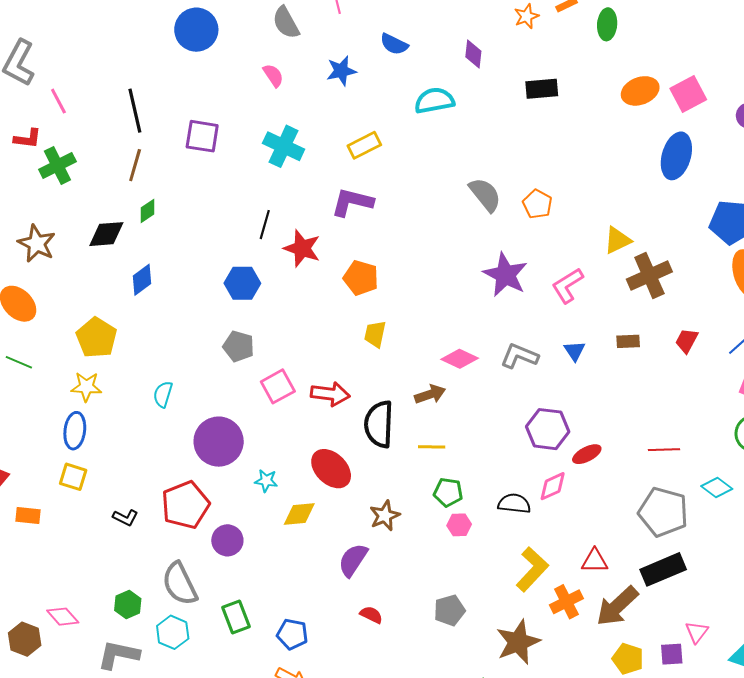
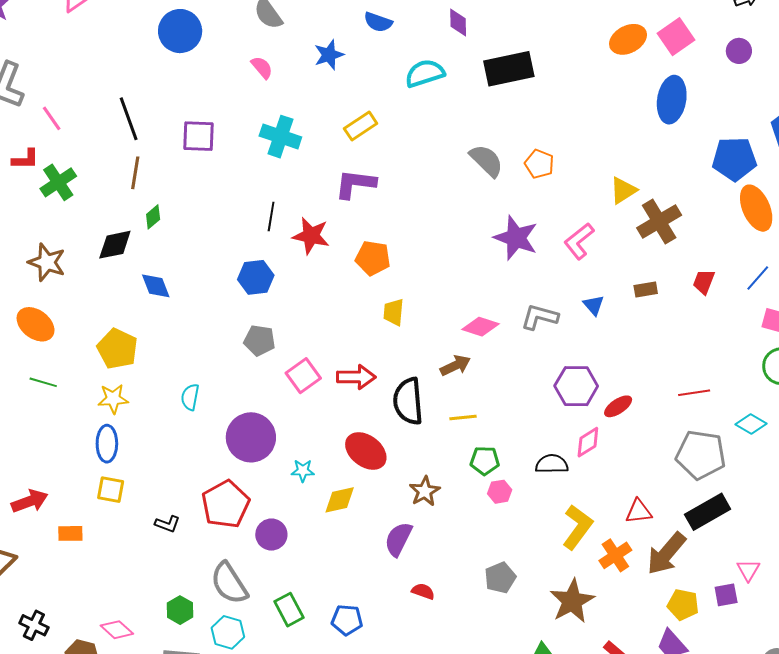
black rectangle: (542, 89) -> (509, 69), moved, size x1.5
blue diamond: (142, 280) -> (156, 286), turned -68

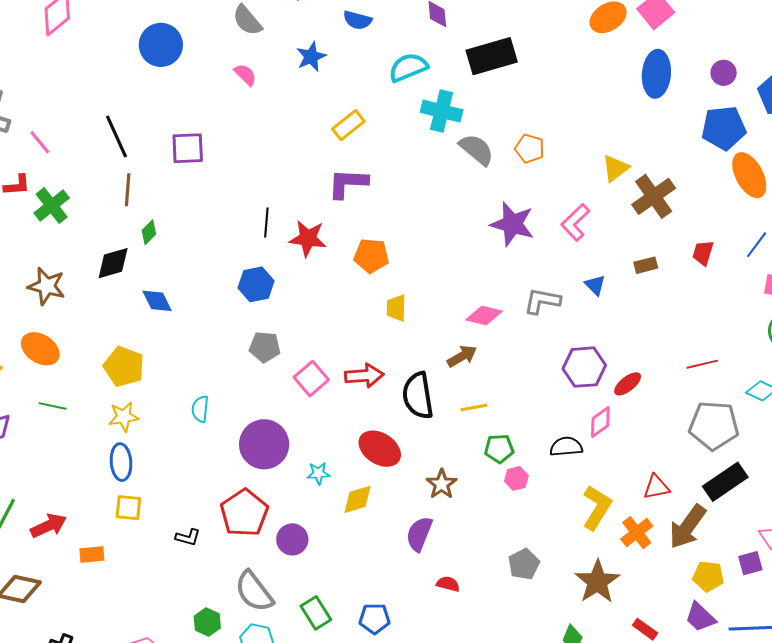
purple circle: (739, 51) -> (724, 73), moved
cyan cross: (280, 137) -> (442, 111), moved

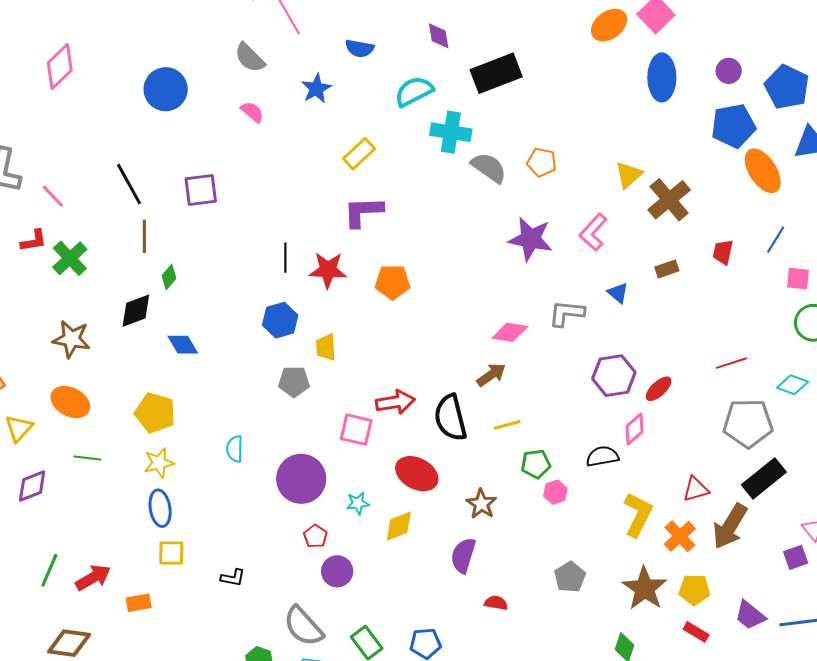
yellow trapezoid: (396, 308) -> (326, 347), moved
pink square: (311, 379) -> (356, 430), moved, turned -32
red pentagon: (244, 513) -> (315, 536), moved, size x0.5
yellow pentagon: (708, 576) -> (694, 590), moved

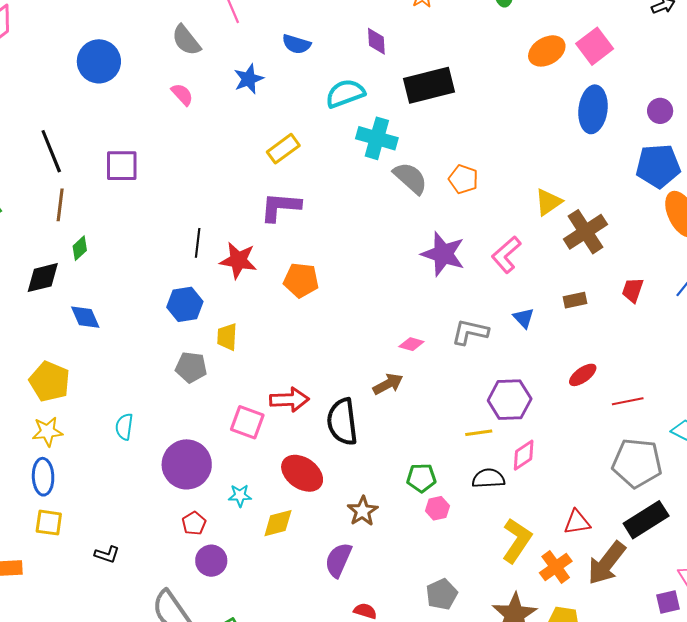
pink diamond: (510, 332) -> (411, 344), size x0.7
red ellipse: (659, 389) -> (583, 375), moved
yellow line: (507, 425) -> (479, 433), moved

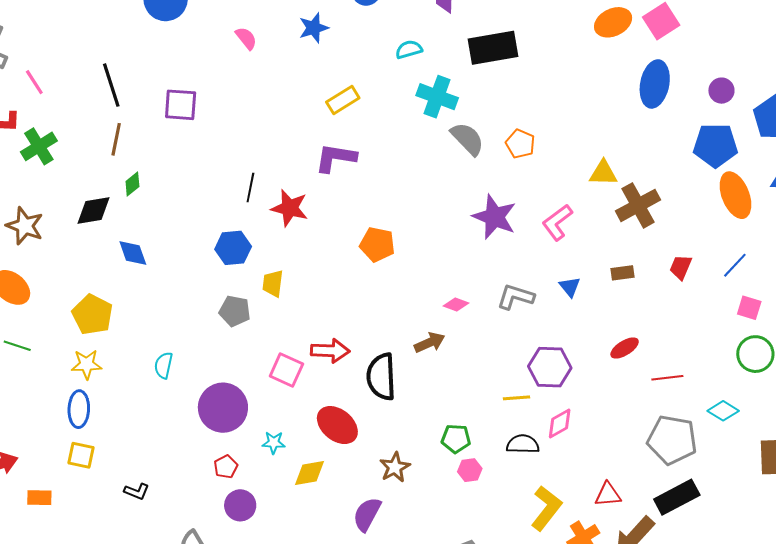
cyan semicircle: (345, 93) -> (409, 49), size x0.7
yellow triangle: (548, 202) -> (603, 173), turned 32
orange pentagon: (301, 280) -> (377, 244), moved

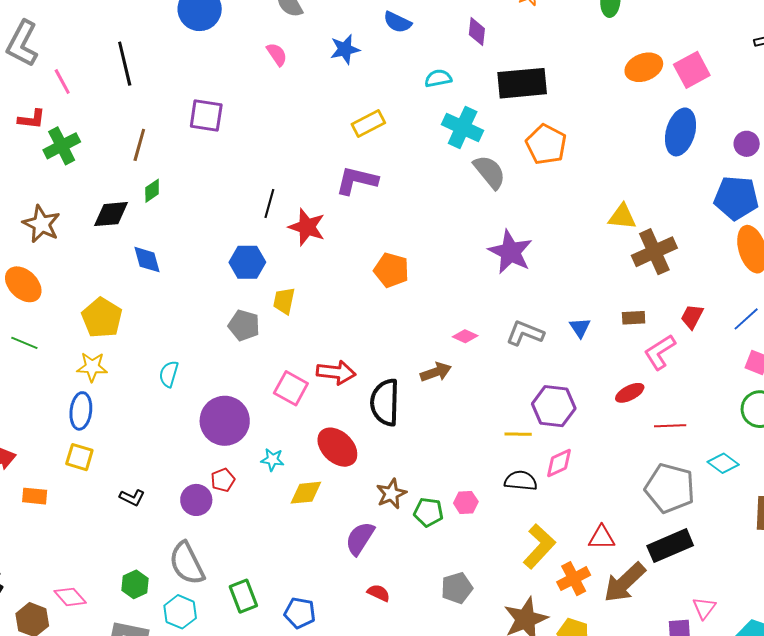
black line: (111, 85) -> (125, 64), moved
orange pentagon: (520, 144) -> (546, 144), moved, size x1.4
pink L-shape: (557, 222) -> (660, 352), moved
green pentagon: (456, 439) -> (428, 512), moved
purple circle: (240, 505) -> (196, 500), moved

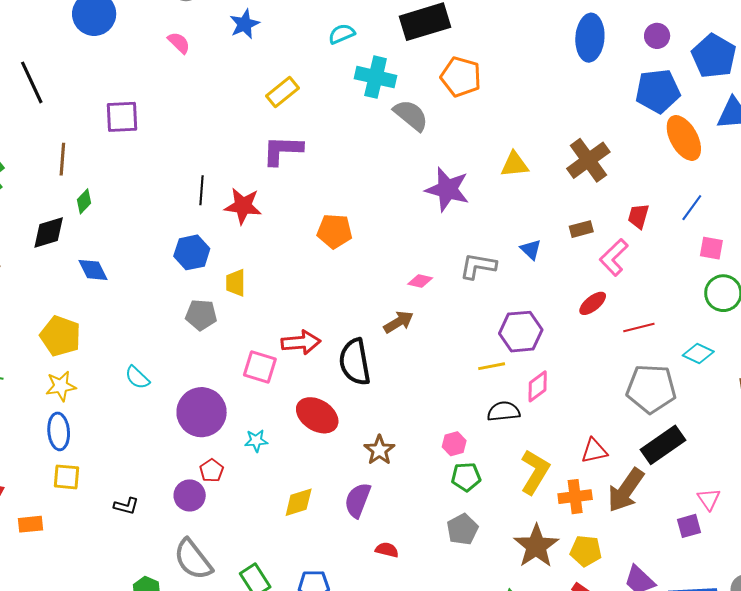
yellow triangle: (622, 217) -> (514, 165), moved
cyan semicircle: (169, 374) -> (137, 378), turned -52
yellow diamond: (306, 493) -> (299, 502), moved
green pentagon: (428, 512) -> (466, 477), moved
orange cross: (574, 579) -> (575, 497), turned 32

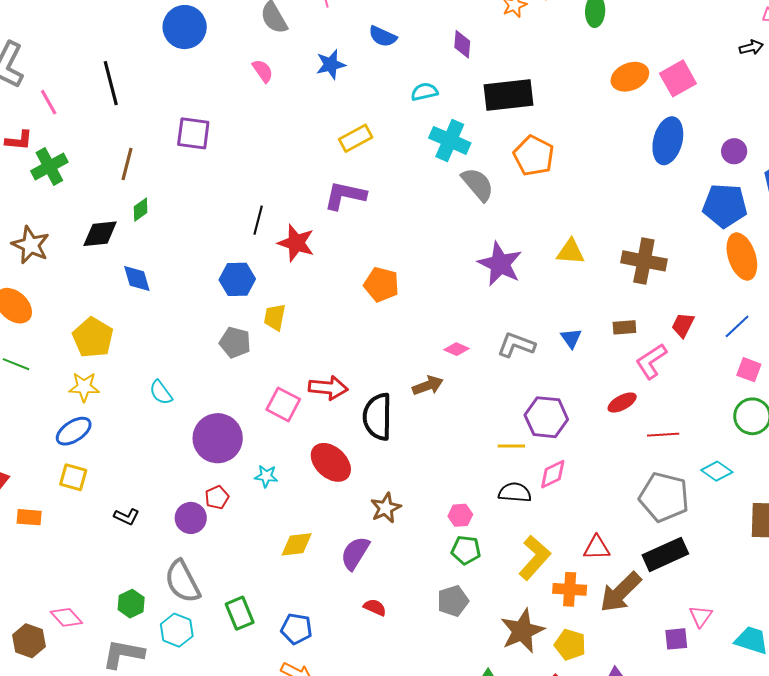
brown cross: (588, 160) -> (644, 261), turned 36
blue ellipse: (59, 431) -> (74, 431), turned 51

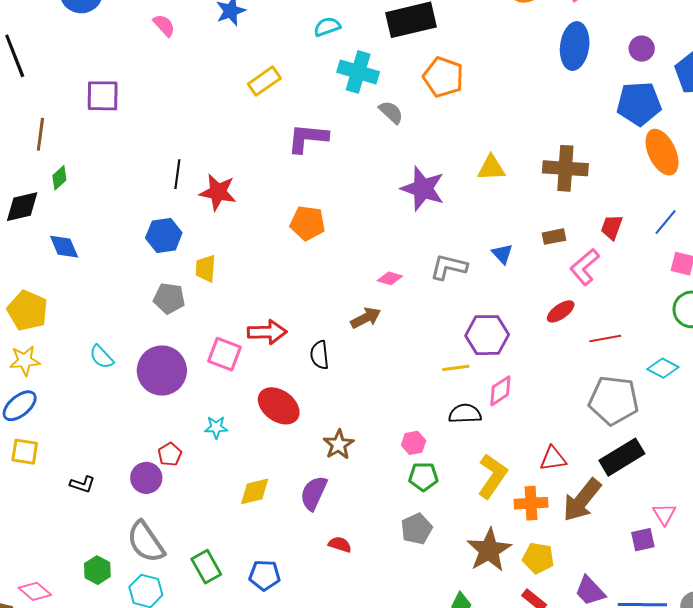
gray semicircle: (478, 184) -> (391, 112), size x0.7
purple L-shape: (345, 195) -> (308, 138), moved
black semicircle: (378, 417) -> (320, 355), size x0.6
purple circle: (218, 438) -> (162, 371), moved

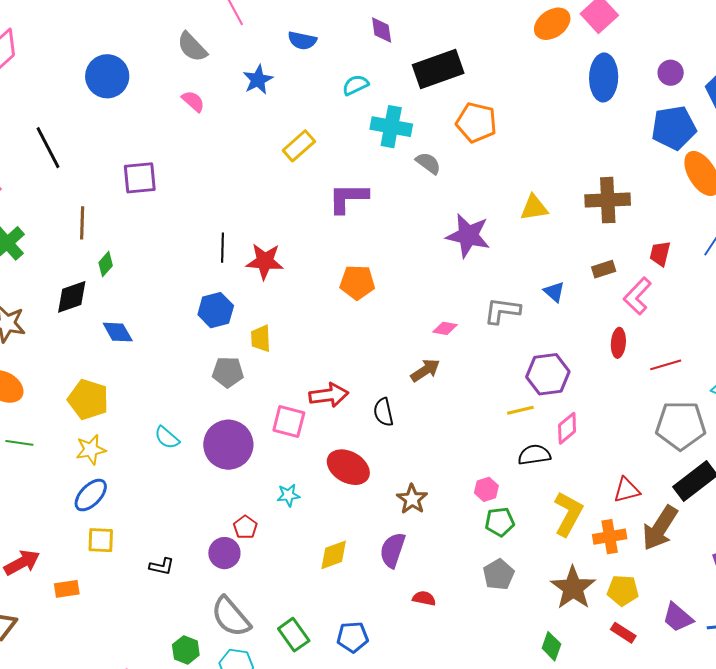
red ellipse: (561, 311) -> (618, 343), turned -44

